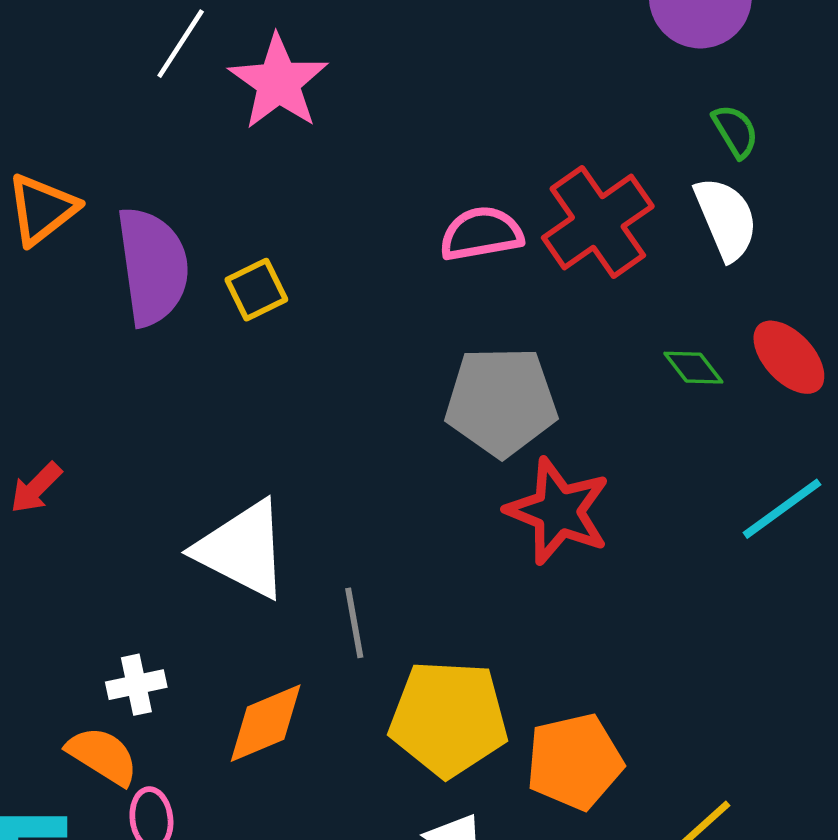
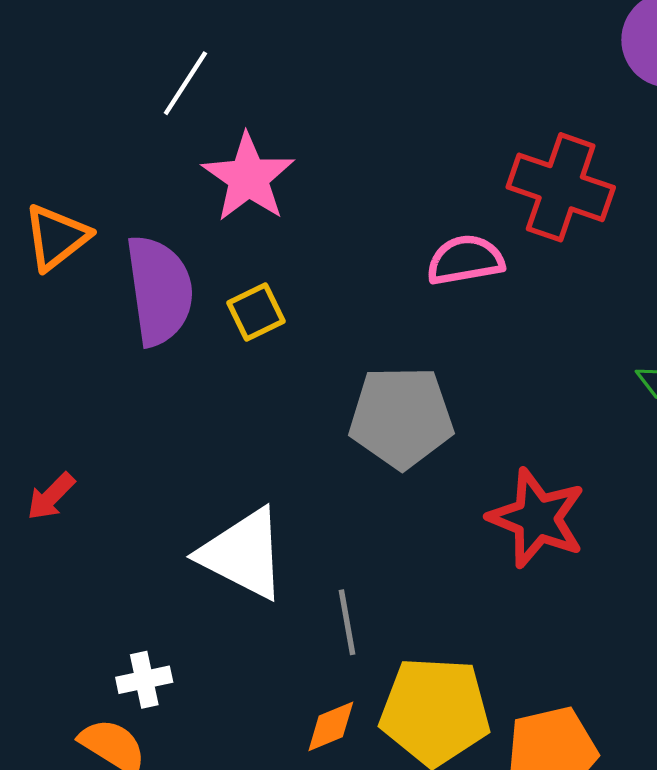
pink star: (278, 82) -> (248, 178), moved
red cross: (598, 222) -> (561, 187), moved, turned -36
gray pentagon: (501, 401) -> (401, 417), moved
orange diamond: (266, 723) -> (331, 726), moved, size x0.7

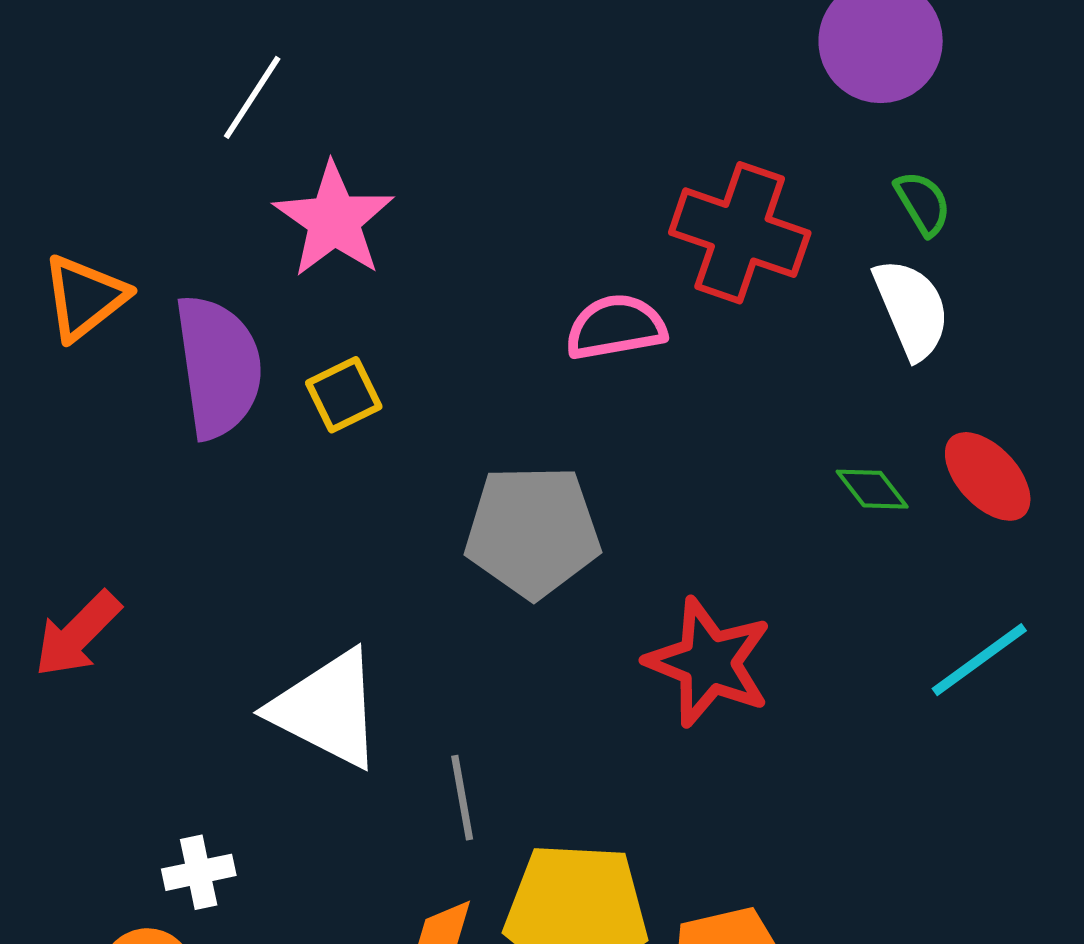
red arrow: (51, 496) -> (77, 634), size x1.4

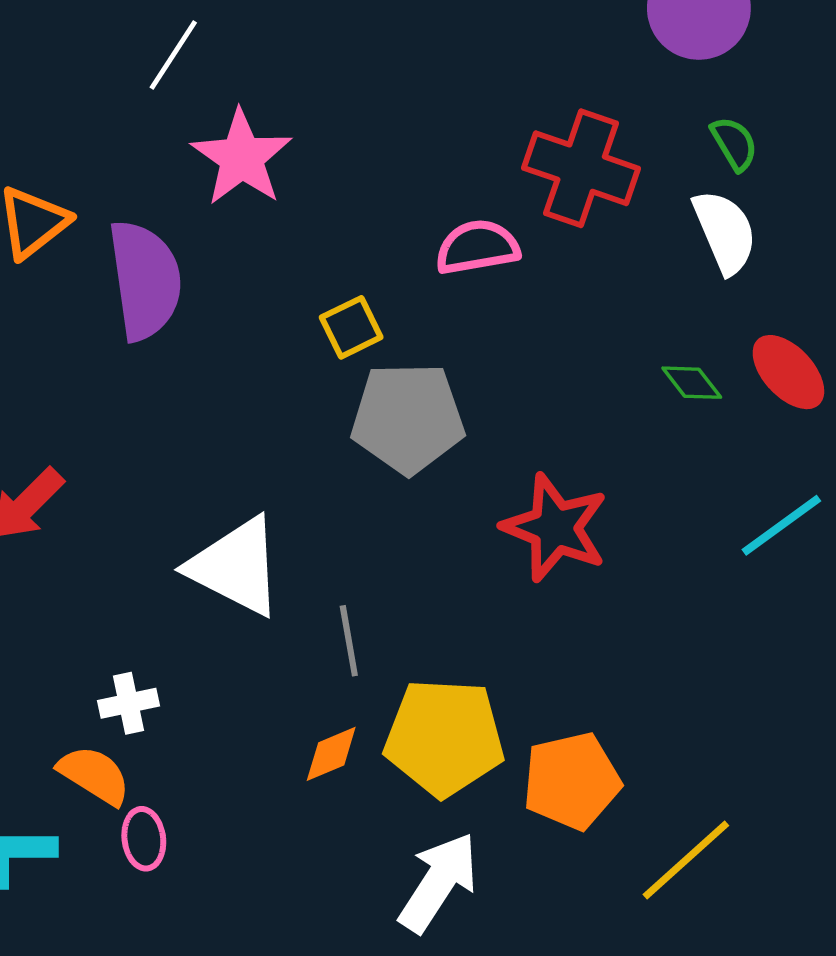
yellow square: (344, 395) -> (351, 327), moved

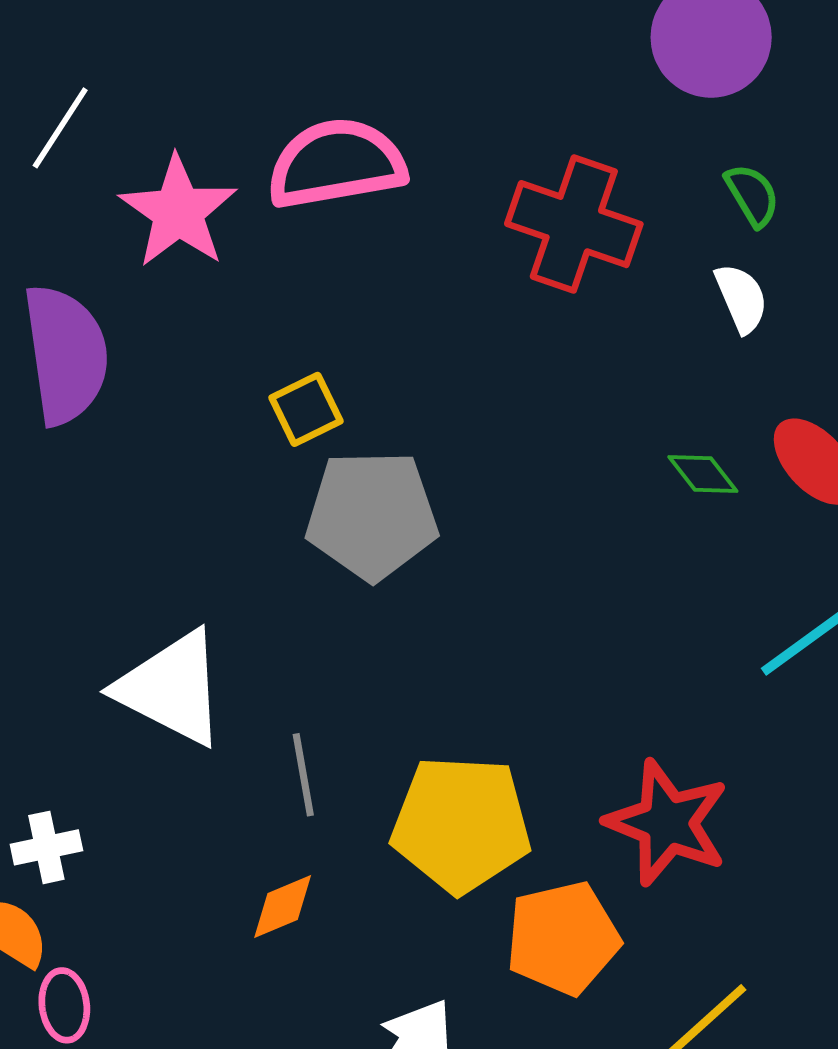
white line: (173, 55) -> (60, 128), moved
white semicircle: (725, 232) -> (741, 298), size x0.7
pink semicircle: (477, 247) -> (336, 164), moved, size x1.4
red star: (555, 528) -> (667, 823), moved
yellow pentagon: (444, 737) -> (461, 824), moved

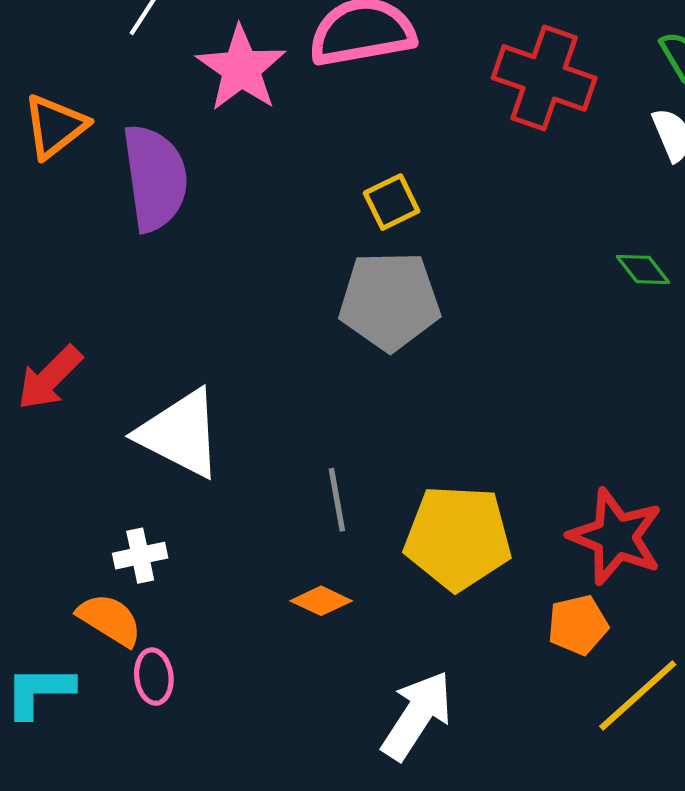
yellow square: (306, 409) -> (392, 202), moved
white triangle: (171, 688) -> (180, 434), moved
orange diamond: (283, 906) -> (321, 601), turned 48
orange pentagon: (563, 938) -> (578, 625), moved, size x0.7

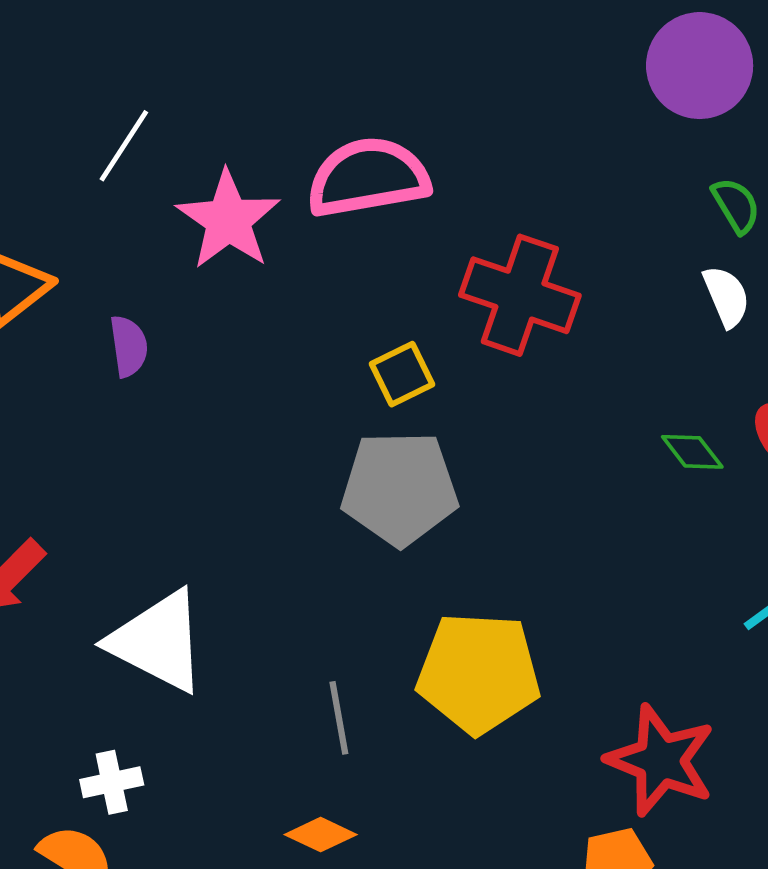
red cross: (544, 78) -> (520, 295), moved
purple semicircle: (155, 178) -> (129, 346), size x0.5
yellow pentagon: (458, 538) -> (479, 673), moved

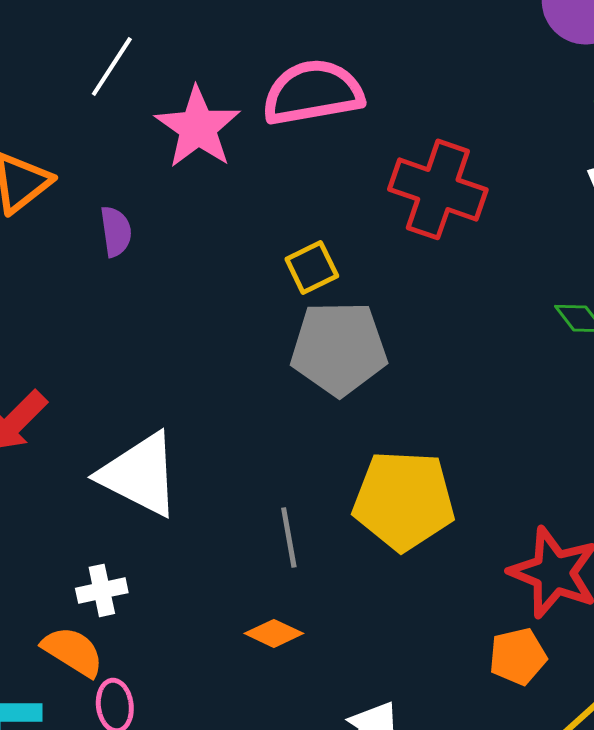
yellow square: (402, 374) -> (312, 267), moved

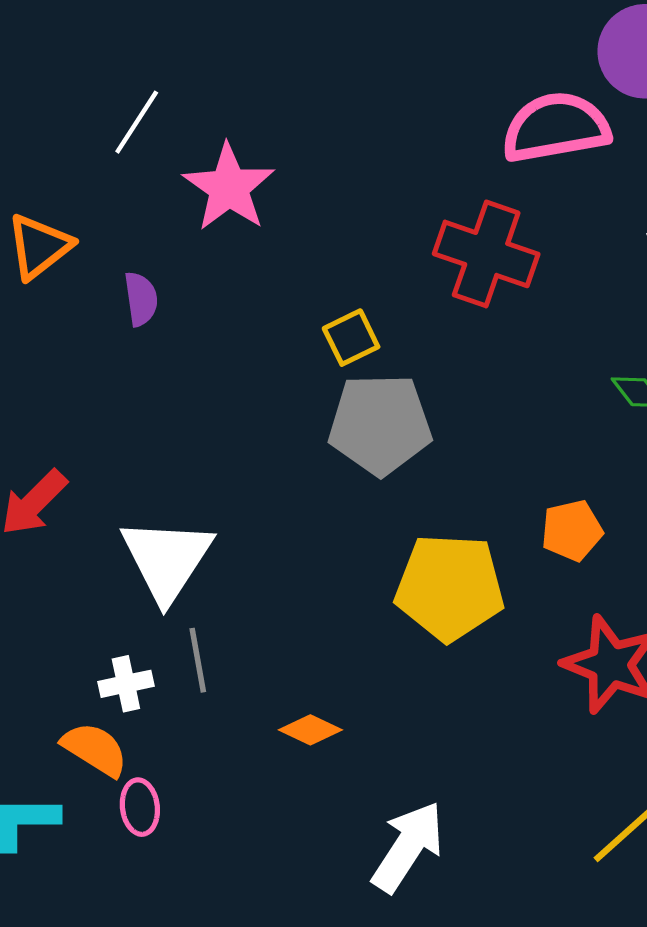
pink semicircle: (313, 92) -> (556, 127), moved
white triangle: (140, 474) -> (167, 559), turned 36
gray line: (289, 537) -> (198, 660), moved
orange pentagon: (518, 656) -> (572, 530), moved

